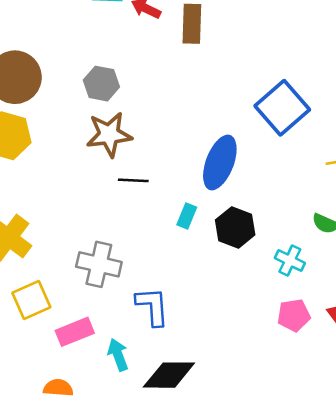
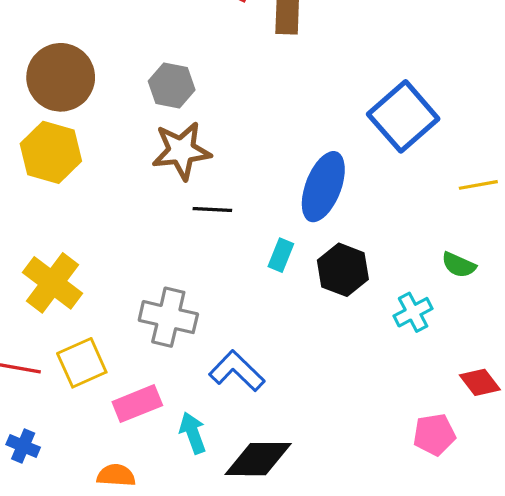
cyan cross: (290, 261) -> (413, 312), turned 36
blue L-shape: (152, 306) -> (237, 371), turned -42
pink pentagon: (294, 315) -> (434, 435), moved

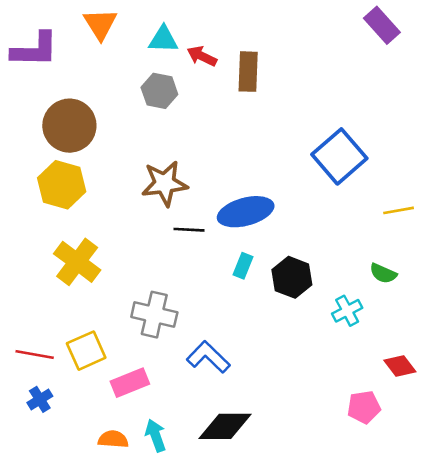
gray hexagon: (172, 85) -> (159, 91), moved
blue ellipse: (323, 187) -> (246, 212), moved, turned 54
yellow cross: (53, 283) -> (77, 262), moved
cyan arrow: (193, 433) -> (156, 435), moved
blue cross: (23, 446) -> (40, 399), moved, turned 35

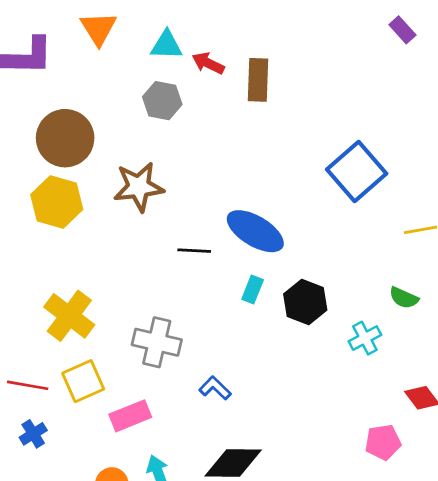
purple rectangle: (382, 25) -> (402, 30), size x0.7
brown star: (165, 183) -> (139, 187), moved
blue ellipse: (246, 212) -> (255, 231), turned 46
yellow cross: (77, 262) -> (69, 316), moved
blue L-shape: (208, 357) -> (215, 388), size x0.7

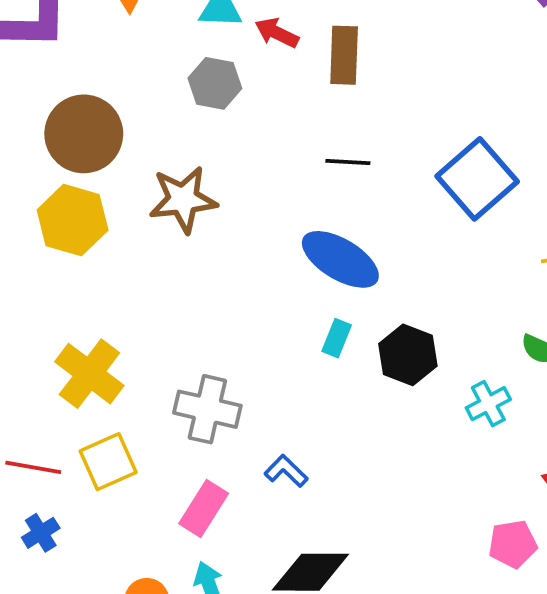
black line: (194, 251) -> (348, 162), moved
pink rectangle: (130, 416) -> (204, 508), moved, turned -36

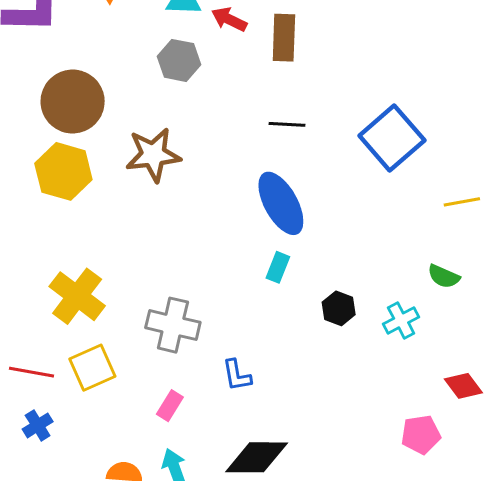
blue ellipse: (340, 259) -> (281, 203), turned 30
black hexagon: (408, 355) -> (339, 308), moved, size x0.7
blue L-shape: (286, 471) -> (237, 375), turned -144
pink rectangle: (204, 508) -> (170, 406), size x0.7

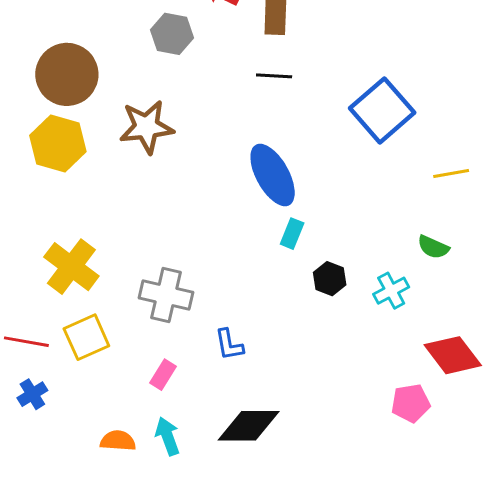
black line: (287, 124) -> (274, 76), moved
cyan rectangle: (278, 267) -> (292, 234), moved
red diamond: (463, 386) -> (453, 355), size x1.5

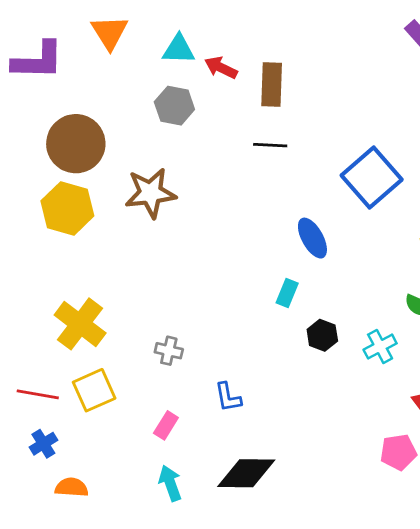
blue ellipse: (273, 175) -> (312, 238), moved, size x0.7
gray cross: (166, 295) -> (169, 351), size x0.6
orange semicircle: (118, 441) -> (72, 487), moved

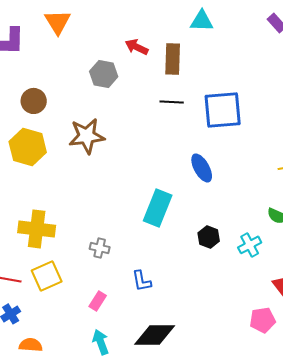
cyan triangle: (179, 49) -> (202, 21), moved
brown circle: (76, 144) -> (34, 101), size x0.6
blue square: (372, 177) -> (223, 110), moved, turned 36
cyan rectangle: (287, 293) -> (158, 208), moved, size x1.8
yellow cross: (80, 324) -> (37, 229), turned -30

